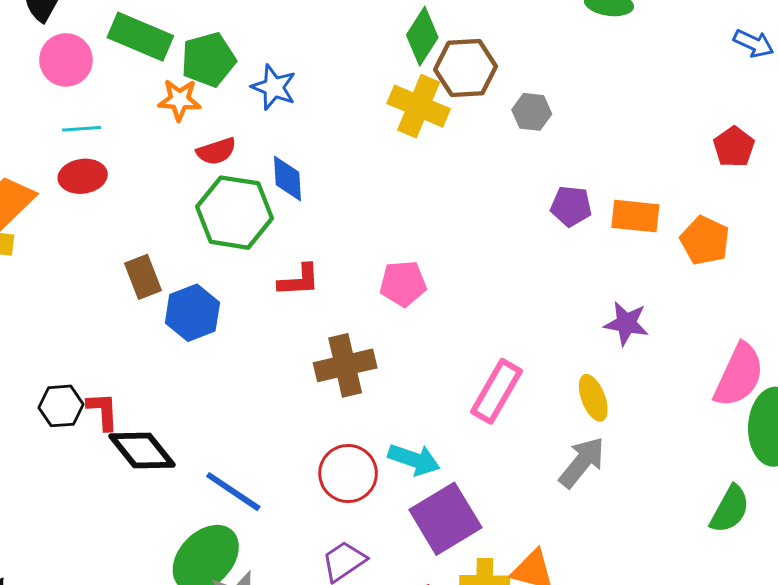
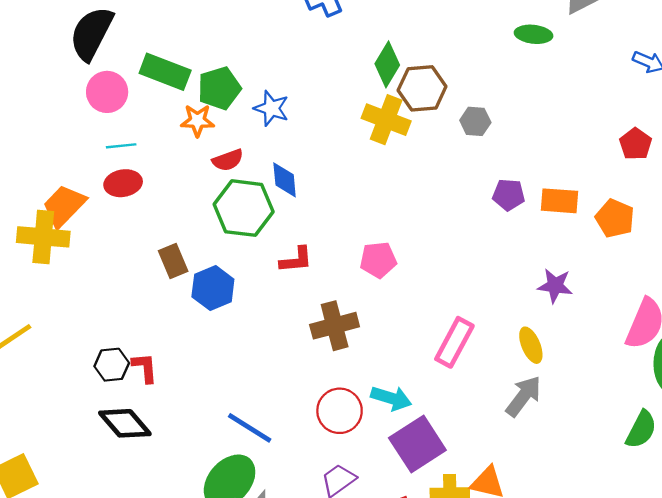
black diamond: (142, 451) -> (125, 423), moved

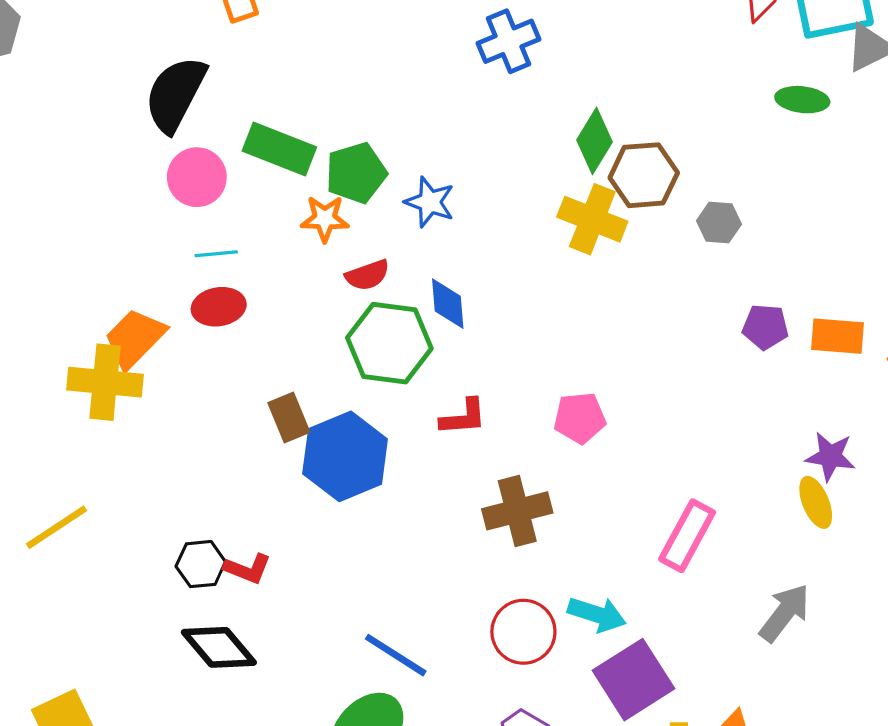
blue hexagon: (213, 288) -> (345, 456), size x1.4
yellow ellipse: (531, 345) -> (816, 502), moved
red L-shape: (145, 368) -> (248, 569), turned 116

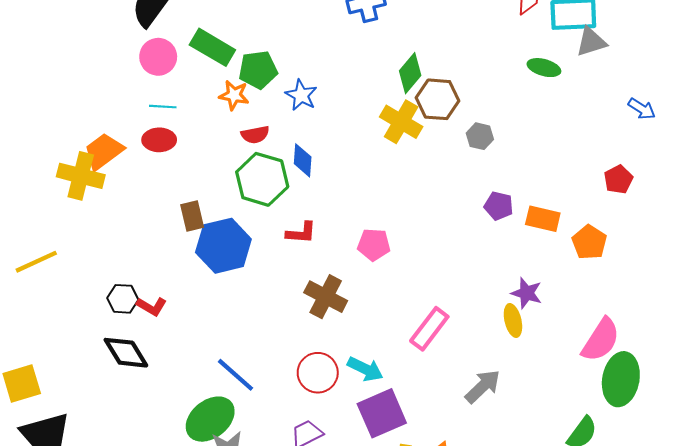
brown cross: (517, 511) -> (326, 297), turned 33

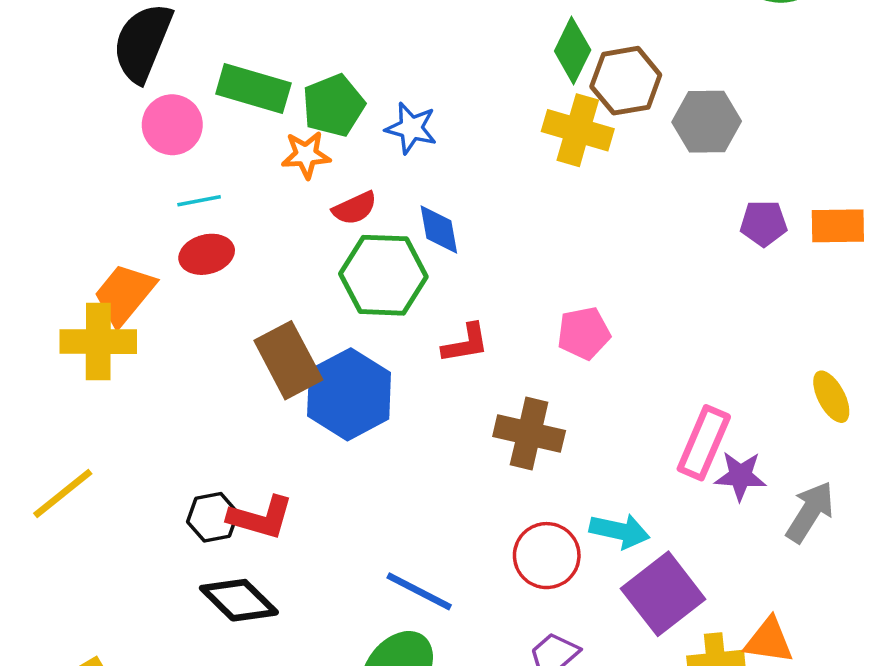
gray hexagon: (480, 136) -> (707, 122), size x1.5
brown rectangle: (192, 216) -> (288, 360), size x1.5
purple star: (527, 293) -> (740, 476), moved
red L-shape: (152, 306) -> (261, 518), size x1.4

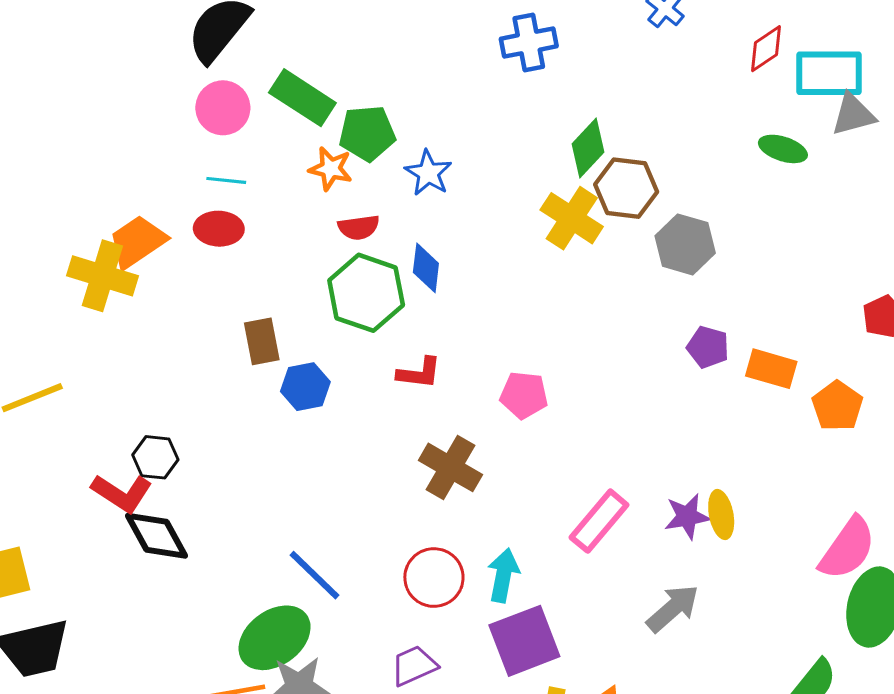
brown rectangle: (288, 360) -> (262, 341), size x0.7
blue hexagon: (349, 394) -> (305, 387), size x0.6
purple star: (740, 476) -> (687, 516), moved, turned -30
red L-shape: (261, 518) -> (122, 493), moved
cyan arrow: (620, 531) -> (503, 575), turned -108

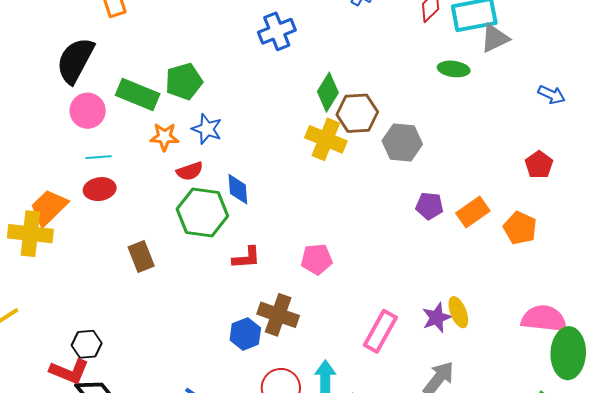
green pentagon: (367, 133) -> (184, 81), moved
blue star: (428, 173) -> (207, 129), moved
orange rectangle: (771, 369) -> (473, 212), turned -40
blue hexagon: (305, 387) -> (245, 334), moved
pink semicircle: (848, 548) -> (544, 319), turned -108

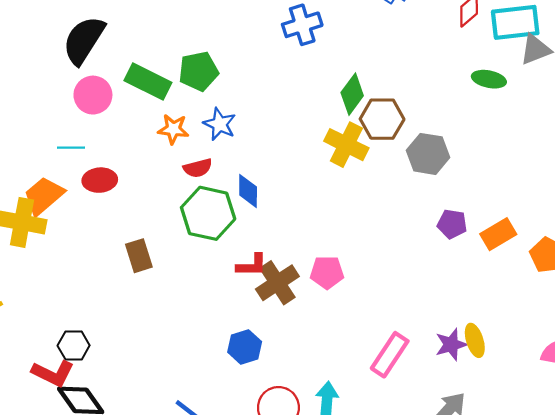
cyan line: (99, 157) -> (71, 148), moved
brown cross: (278, 315) -> (277, 283), moved, turned 33

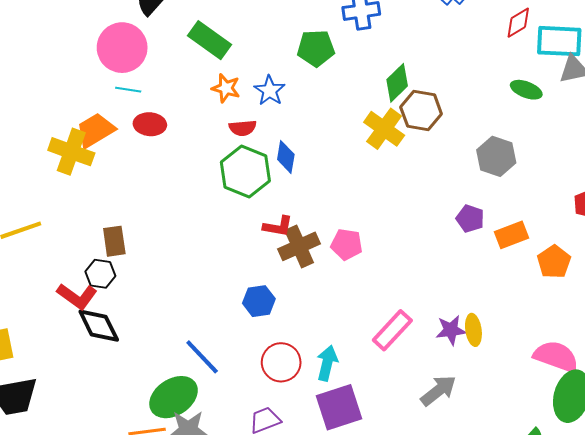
green pentagon: (199, 71) -> (316, 48), moved
pink circle: (93, 95) -> (122, 48), moved, size x1.4
gray hexagon: (428, 154) -> (496, 156), moved
brown rectangle: (139, 256) -> (114, 241), moved

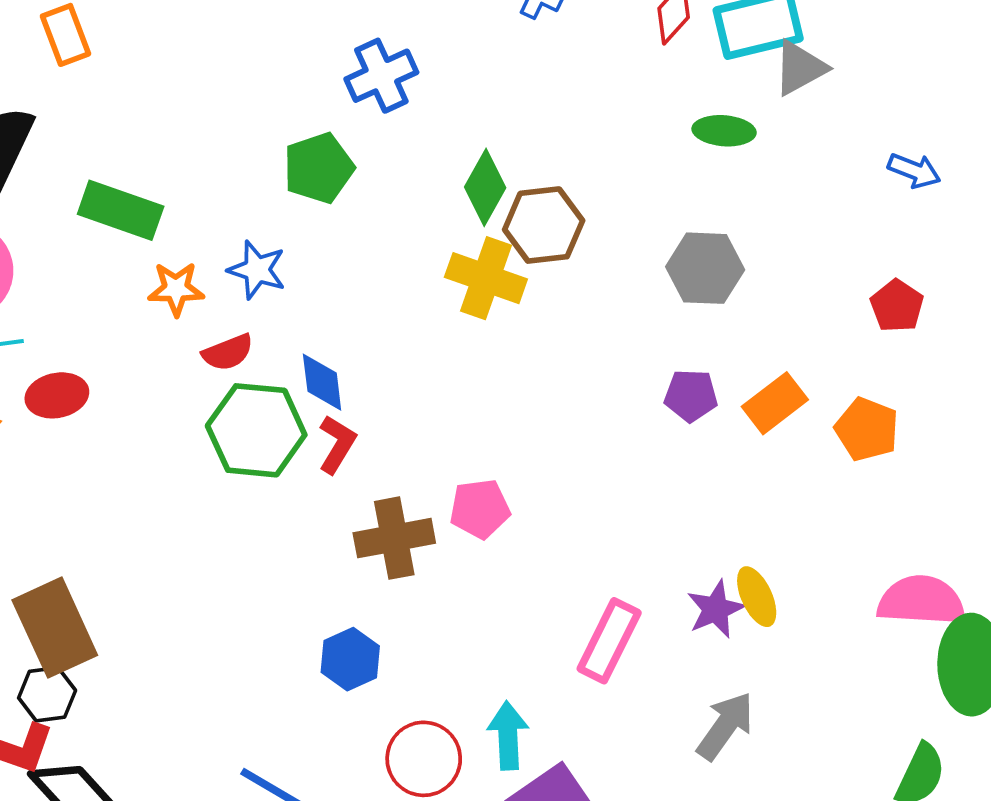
red L-shape: (278, 226) -> (337, 444), moved, turned -52
brown rectangle: (114, 241) -> (55, 628), size x1.6
brown cross: (299, 246) -> (394, 538), turned 30

